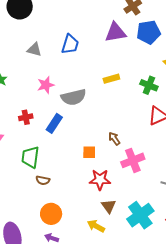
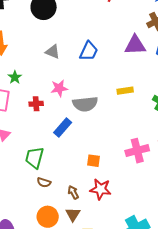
red cross: (26, 117) -> (36, 104), moved
brown arrow: (114, 139) -> (73, 192), moved
pink cross: (133, 160) -> (137, 151), moved
brown triangle: (109, 206) -> (73, 214), moved

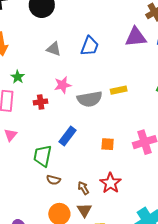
yellow rectangle: (125, 91) -> (119, 90), moved
blue rectangle: (63, 128) -> (68, 136), moved
orange square: (93, 161) -> (108, 144), moved
red star: (101, 189) -> (110, 183), turned 30

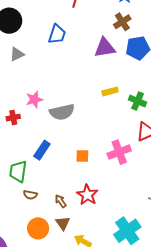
blue trapezoid: (90, 46) -> (57, 34), moved
gray triangle: (54, 49) -> (17, 54), moved, turned -42
yellow rectangle: (119, 90) -> (110, 91), moved

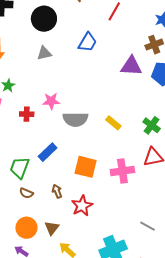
yellow rectangle: (110, 91) -> (113, 123), moved, turned 42
orange square: (82, 156) -> (86, 167), size x1.6
brown arrow: (61, 201) -> (57, 191), moved

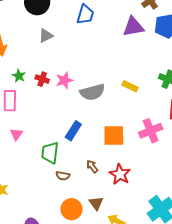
red cross: (27, 114) -> (42, 79), moved, turned 32

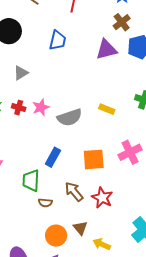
gray triangle: (46, 36) -> (21, 73), moved
brown arrow: (92, 166) -> (74, 192), size x1.5

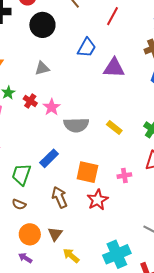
purple triangle: (106, 50) -> (114, 68), moved
pink star: (41, 107) -> (52, 107), turned -30
pink cross: (130, 152) -> (124, 176), size x0.6
red star: (102, 198) -> (98, 200), moved
brown semicircle: (45, 203) -> (19, 204), moved

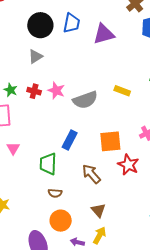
black circle: (42, 25) -> (40, 25), moved
orange circle: (30, 234) -> (61, 221), moved
yellow arrow: (71, 256) -> (100, 235), moved, turned 96

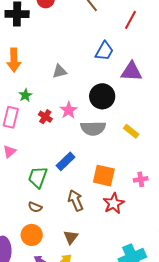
black circle: (40, 25) -> (102, 96), moved
red cross: (34, 91) -> (45, 117), moved

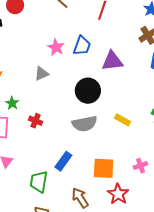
pink star: (69, 110) -> (56, 47), moved

